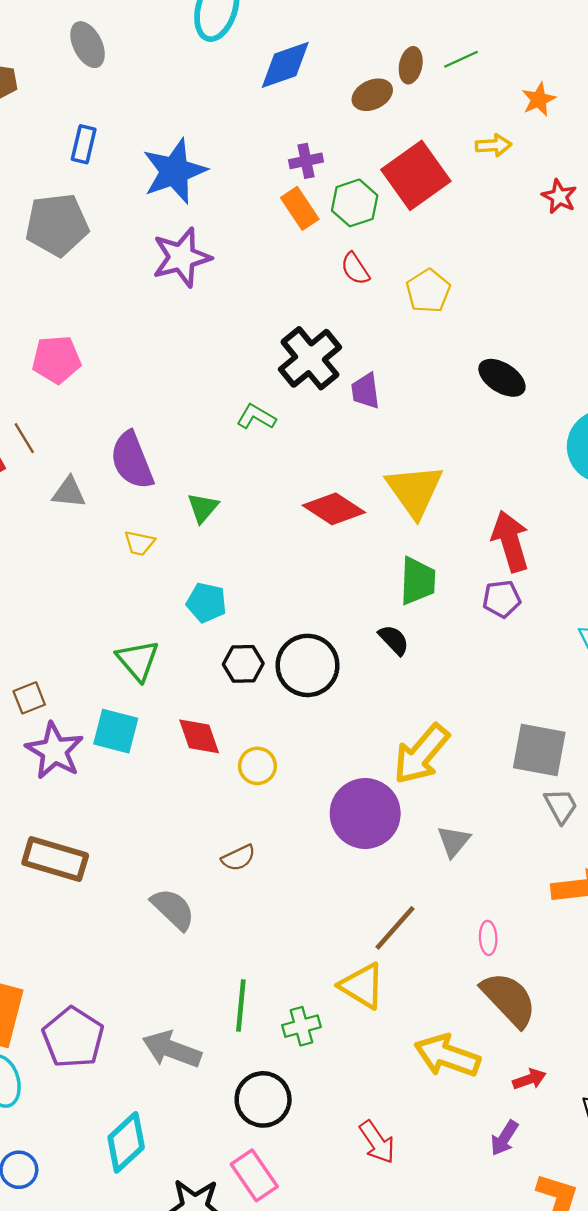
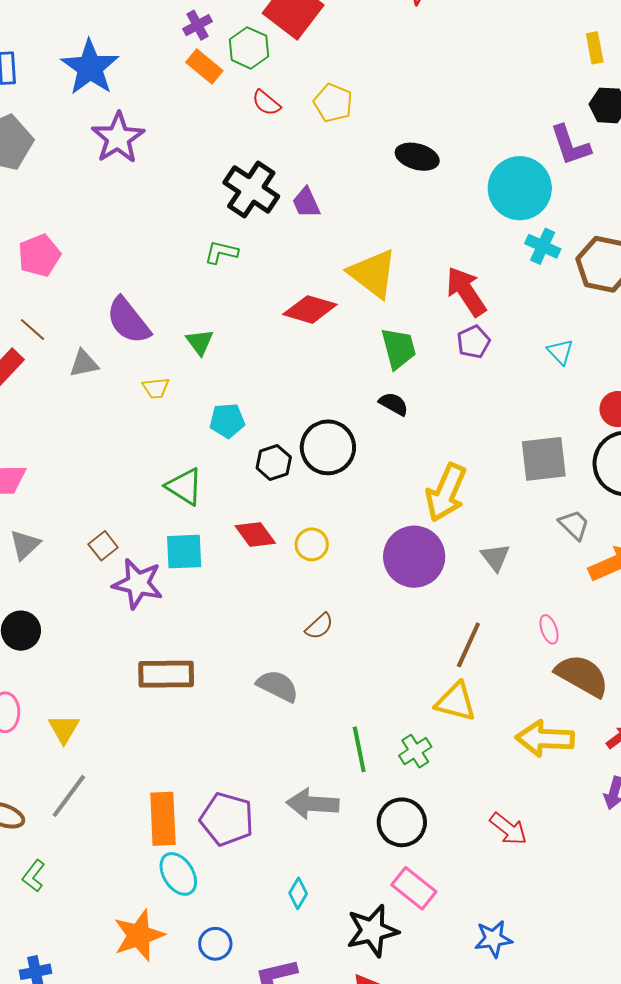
gray trapezoid: (561, 806) -> (574, 525), moved
cyan diamond: (126, 1142) -> (298, 893), size x0.6

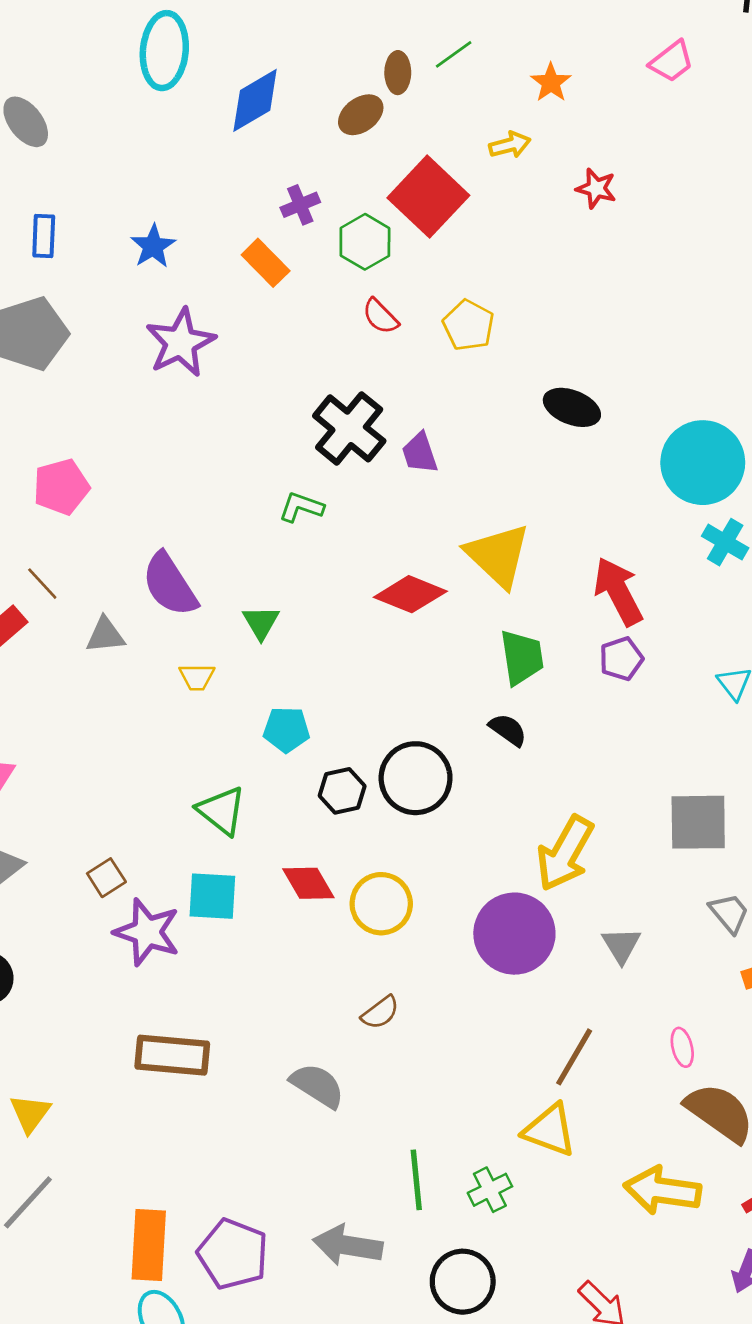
blue star: (90, 67) -> (153, 246), size x0.6
orange rectangle: (204, 67) -> (266, 263), moved
yellow circle: (312, 544) -> (381, 904), size x1.4

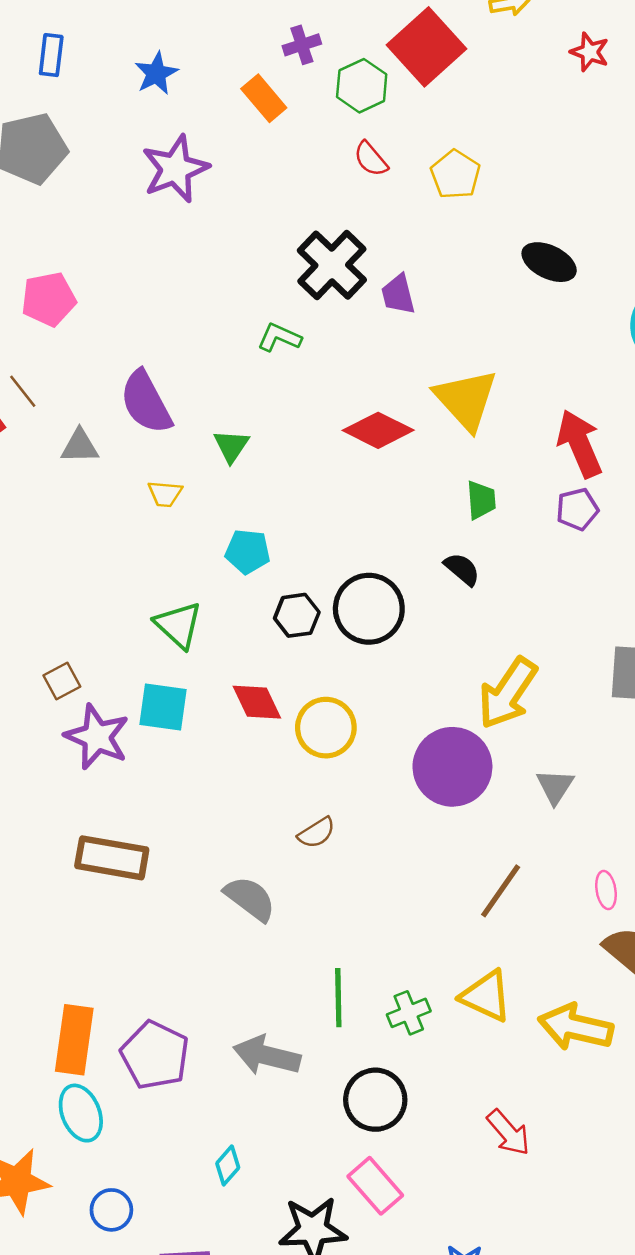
green trapezoid: (522, 657) -> (481, 500), size x0.7
yellow triangle: (550, 1130) -> (486, 996), moved

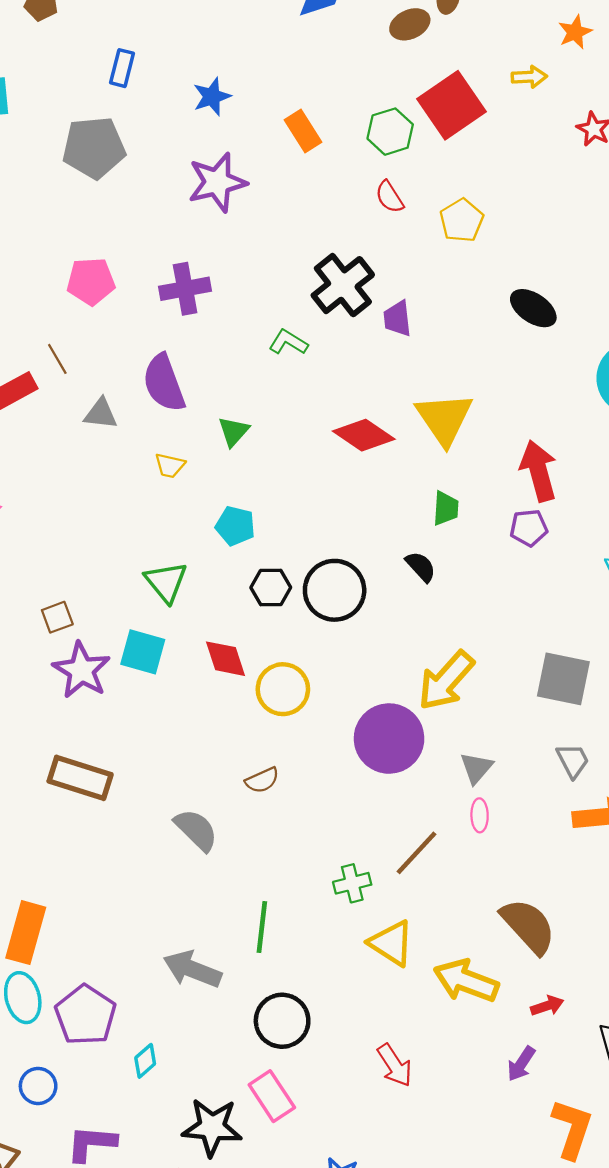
purple cross: (302, 45) -> (185, 289), moved, size x1.5
pink ellipse: (606, 890) -> (480, 815), moved
green cross: (409, 1013) -> (352, 883), moved
purple pentagon: (155, 1055) -> (86, 1015), moved

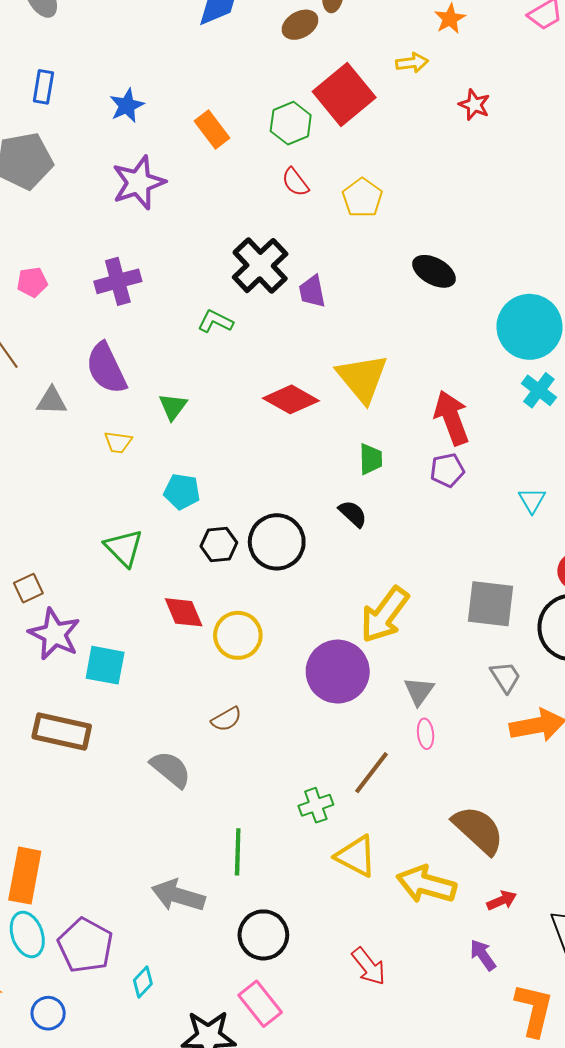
pink pentagon: (91, 281) -> (32, 282), size x0.7
cyan square: (143, 652) -> (105, 665), moved
purple arrow: (521, 1064) -> (483, 955), turned 116

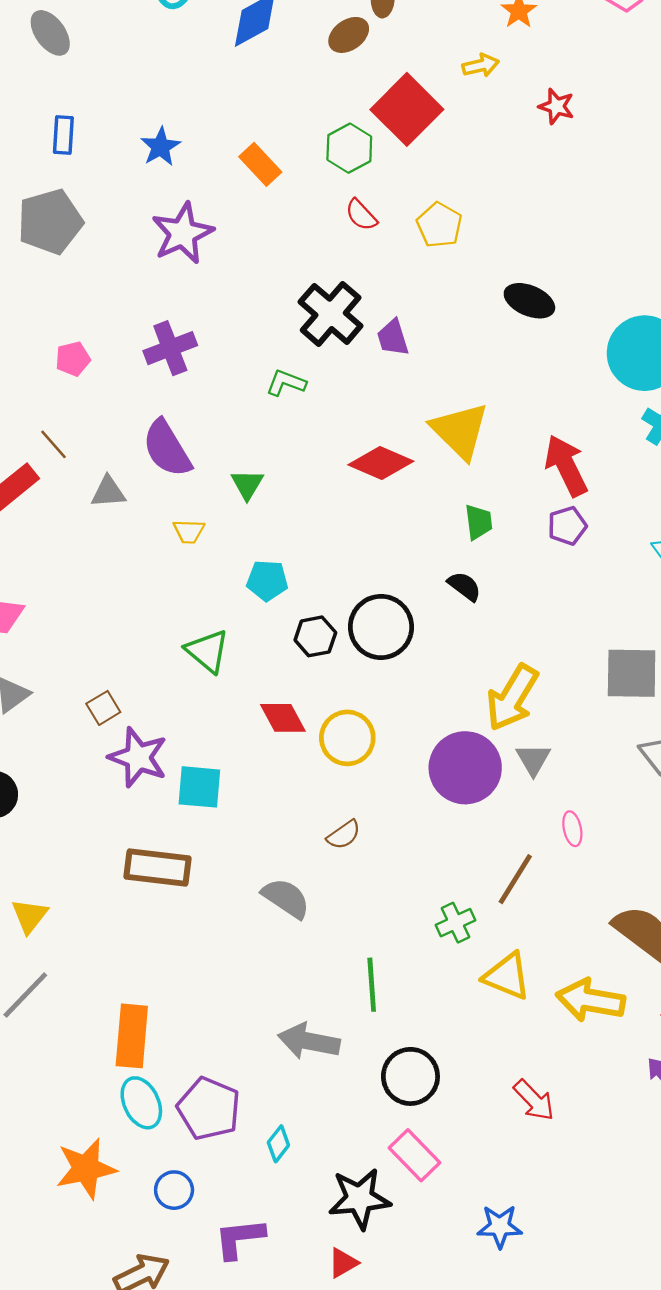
gray triangle: (419, 691) -> (533, 759), moved

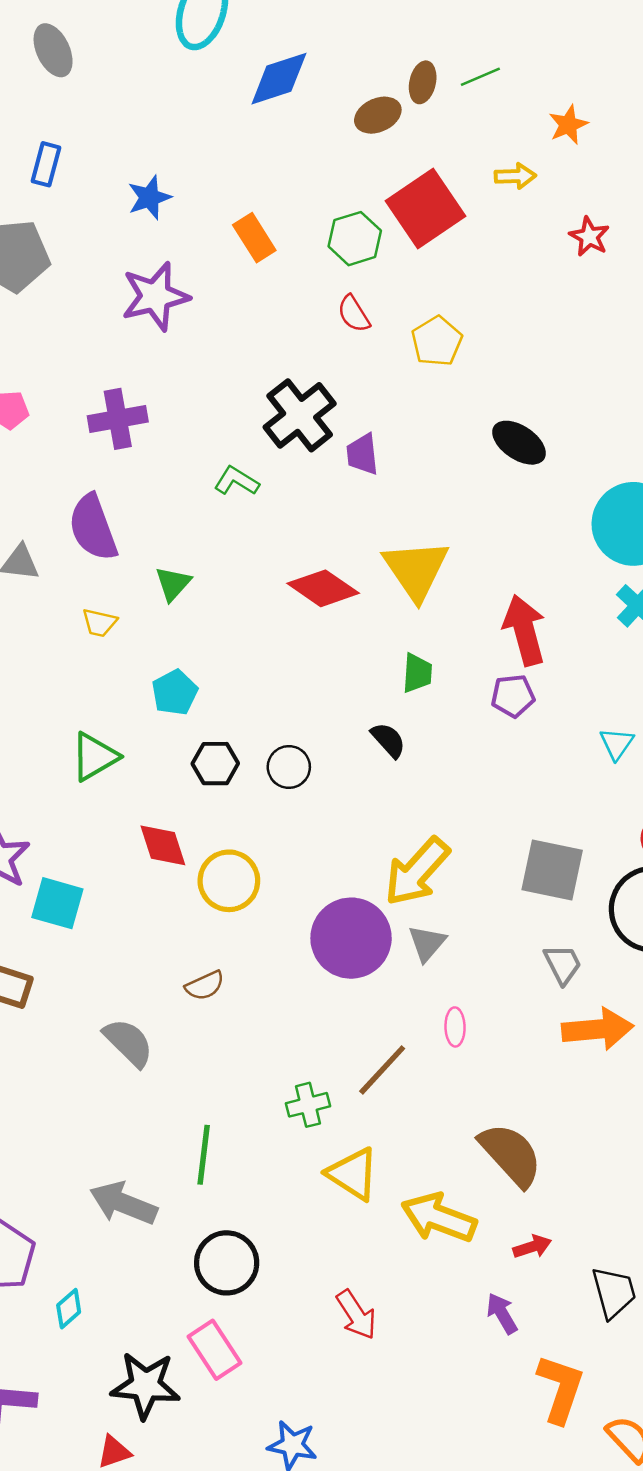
cyan pentagon: (267, 580) -> (175, 692), turned 30
black circle: (381, 627) -> (289, 767), size x0.6
green triangle: (207, 651) -> (95, 757), turned 39

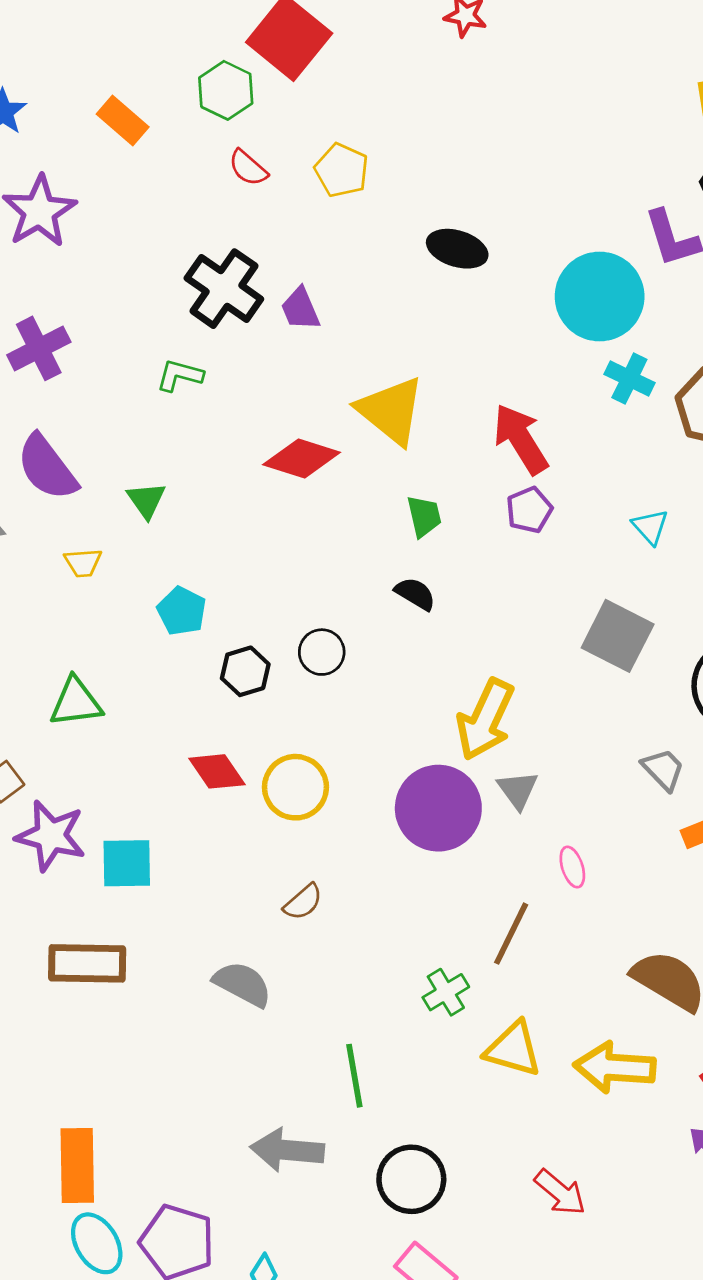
green triangle: (95, 757) -> (76, 702), moved, turned 40
gray square: (552, 870) -> (618, 636), moved, turned 32

